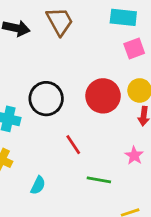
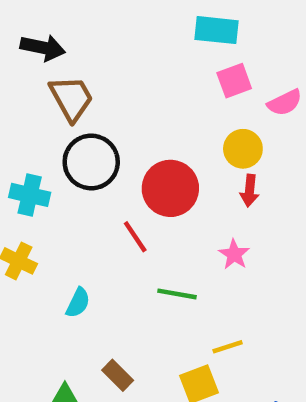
brown trapezoid: (60, 21) -> (71, 98), moved
red circle: (103, 96) -> (170, 188), moved

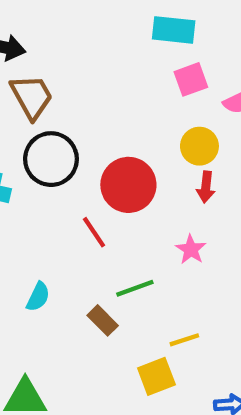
green line: (177, 294) -> (135, 288), turned -30
brown rectangle: (118, 375) -> (103, 320), moved

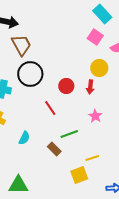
cyan rectangle: (174, 30) -> (102, 14), moved, turned 42
pink square: (191, 79) -> (95, 37), turned -35
red circle: (128, 185) -> (66, 86), size x0.6
red arrow: (206, 187) -> (90, 87), moved

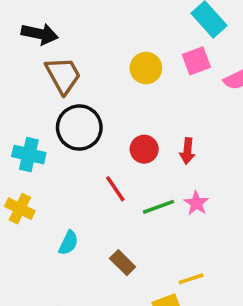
pink square: (95, 37) -> (196, 61), turned 35
yellow circle: (99, 68) -> (146, 68), moved
green line: (69, 134) -> (159, 207), moved

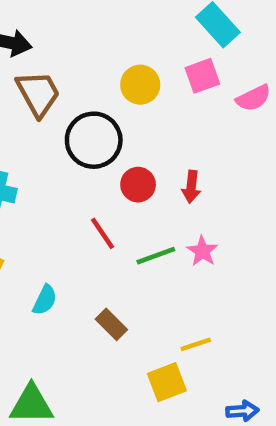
black circle: (79, 128) -> (94, 140), moved

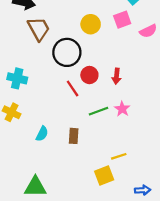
red line: (103, 233) -> (73, 89), moved
brown rectangle: (111, 324) -> (74, 136), moved, turned 49

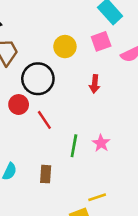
red circle: (89, 75) -> (19, 105), moved
red arrow: (117, 76) -> (95, 84), moved
green line: (98, 111) -> (74, 146), turned -60

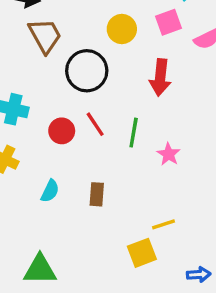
red arrow: (95, 84) -> (160, 77), size x1.5
red circle: (19, 105) -> (62, 131), moved
green line: (74, 146) -> (134, 133), moved

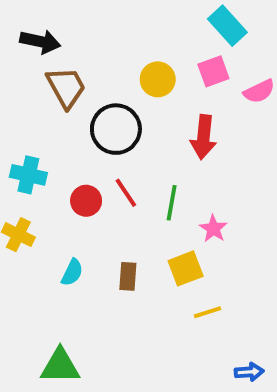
yellow square: (142, 253) -> (186, 268), moved

